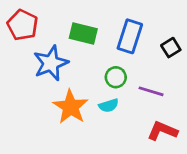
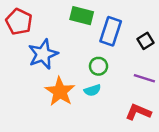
green rectangle: (83, 33) -> (82, 16), moved
purple line: (151, 91) -> (144, 78), moved

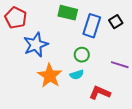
black square: (145, 41) -> (116, 22), moved
red L-shape: (138, 112) -> (100, 93), moved

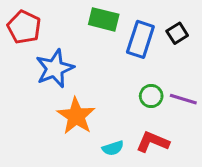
green circle: (82, 55) -> (151, 96), moved
cyan semicircle: (77, 75) -> (113, 148), moved

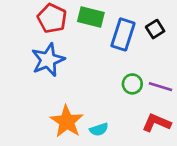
red pentagon: (24, 27) -> (52, 18), moved
orange star: (76, 116) -> (67, 121), moved
red L-shape: (153, 142) -> (156, 123), moved

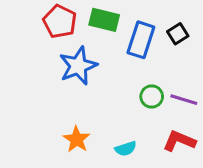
blue star: (48, 60) -> (78, 66), moved
orange star: (67, 121) -> (77, 139), size x0.7
cyan semicircle: (99, 129) -> (126, 149), moved

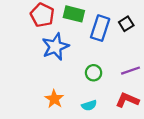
green circle: (152, 97) -> (94, 73), moved
purple line: (184, 100) -> (131, 71), turned -36

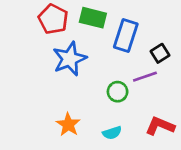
black square: (126, 24) -> (160, 53), moved
purple line: (131, 71) -> (145, 77), moved

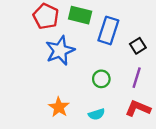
purple line: (145, 77) -> (137, 78), moved, turned -54

